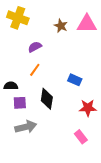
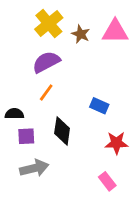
yellow cross: (18, 18) -> (49, 24), moved, turned 30
purple semicircle: (35, 47) -> (46, 62), size x1.5

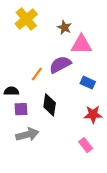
yellow cross: (49, 24) -> (26, 19), moved
pink triangle: (115, 31) -> (81, 44), moved
purple semicircle: (46, 62) -> (60, 65), moved
blue rectangle: (99, 106) -> (88, 83), moved

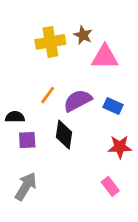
yellow cross: (26, 19) -> (50, 42), moved, turned 30
purple semicircle: (60, 65) -> (78, 101), moved
gray arrow: (27, 135) -> (26, 186), moved, turned -45

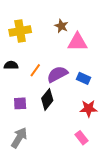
yellow cross: (50, 42) -> (20, 31), moved
black semicircle: (15, 117) -> (11, 65), moved
black diamond: (64, 135) -> (47, 99), turned 30

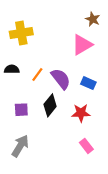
brown star: (61, 26) -> (93, 19), moved
pink triangle: (77, 42) -> (82, 45), turned -30
purple semicircle: (57, 74) -> (61, 79), turned 80
red star: (89, 108) -> (81, 113), moved

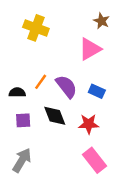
yellow cross: (21, 33) -> (36, 28), moved, turned 30
black semicircle: (12, 69) -> (17, 92), moved
black diamond: (50, 105) -> (55, 116), turned -60
pink rectangle: (86, 146) -> (94, 160), size x1.5

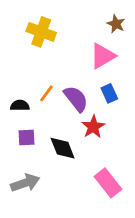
blue rectangle: (97, 91) -> (109, 93), moved, turned 42
black diamond: (55, 116) -> (63, 148), moved
red star: (89, 124) -> (93, 127), moved, turned -30
gray arrow: (22, 160) -> (25, 183), turned 40

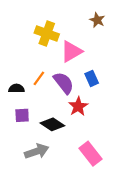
yellow cross: (41, 32) -> (47, 33), moved
pink triangle: (103, 56) -> (71, 51), moved
black diamond: (63, 148) -> (52, 124), turned -35
gray arrow: (25, 183) -> (37, 151), moved

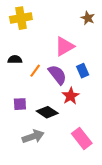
yellow cross: (47, 33) -> (21, 18), moved, turned -30
black semicircle: (16, 88) -> (15, 60), moved

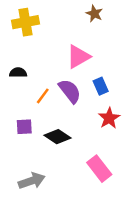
brown star: (88, 18) -> (94, 14), moved
orange line: (35, 71) -> (43, 96), moved
red star: (71, 96) -> (109, 118), moved
gray arrow: (33, 136) -> (32, 181), moved

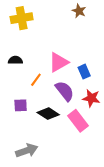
pink triangle: (78, 57) -> (58, 62), moved
purple semicircle: (70, 91) -> (65, 91), moved
red star: (109, 118) -> (91, 98), turned -30
pink rectangle: (99, 169) -> (78, 121), moved

